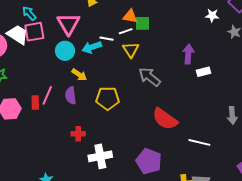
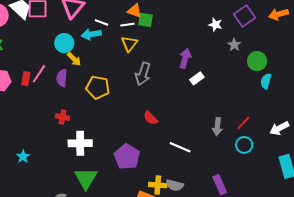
white line: (107, 39) -> (101, 22), moved
cyan circle: (65, 51) -> (64, 43), moved
white rectangle: (203, 72) -> (197, 78), turned -32
gray arrow: (150, 77) -> (143, 74), turned -120
red semicircle: (165, 119) -> (150, 118), size x0.6

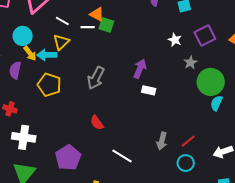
cyan arrow: (91, 34) -> (47, 55), moved
yellow triangle: (129, 44) -> (61, 42), moved
green circle: (257, 61) -> (211, 82), size x1.4
white rectangle: (197, 78) -> (149, 90), turned 40

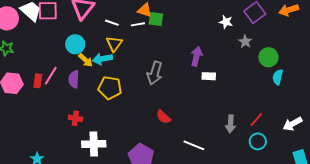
green circle: (211, 82) -> (268, 57), size x0.7

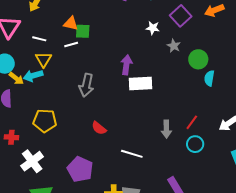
white line: (138, 24) -> (71, 45), moved
white rectangle: (209, 76) -> (140, 83), size x1.6
yellow pentagon: (110, 88) -> (45, 121), moved
white cross: (94, 144) -> (32, 161), turned -30

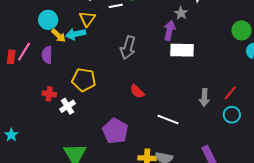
gray star: (174, 46) -> (181, 13), moved
white cross: (32, 161) -> (68, 106), moved, size x0.7

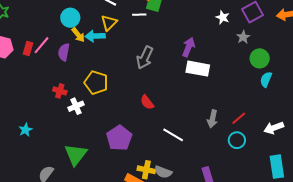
gray star: (181, 13) -> (243, 37), moved
cyan star: (11, 135) -> (25, 130), moved

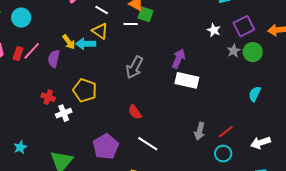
cyan circle: (70, 18) -> (21, 18), moved
yellow triangle: (109, 23) -> (100, 31), turned -42
green circle: (260, 58) -> (253, 52), moved
cyan star: (25, 130) -> (20, 147), moved
white line: (173, 135) -> (148, 144), moved

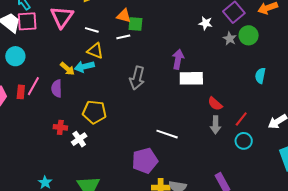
red semicircle: (135, 112) -> (215, 104), moved
white line: (148, 144) -> (167, 134), moved
purple pentagon: (106, 147) -> (145, 161), moved, turned 30

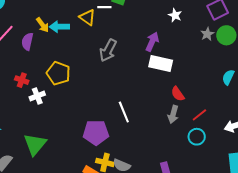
white star: (206, 23) -> (175, 15), moved
yellow triangle: (95, 51) -> (87, 17), moved
white line: (167, 134) -> (124, 112), turned 35

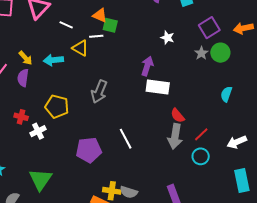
yellow arrow: (42, 25) -> (25, 58), moved
gray arrow: (108, 50) -> (99, 92), moved
gray arrow: (173, 114) -> (175, 136), size x1.4
purple pentagon: (96, 132) -> (89, 150), moved

